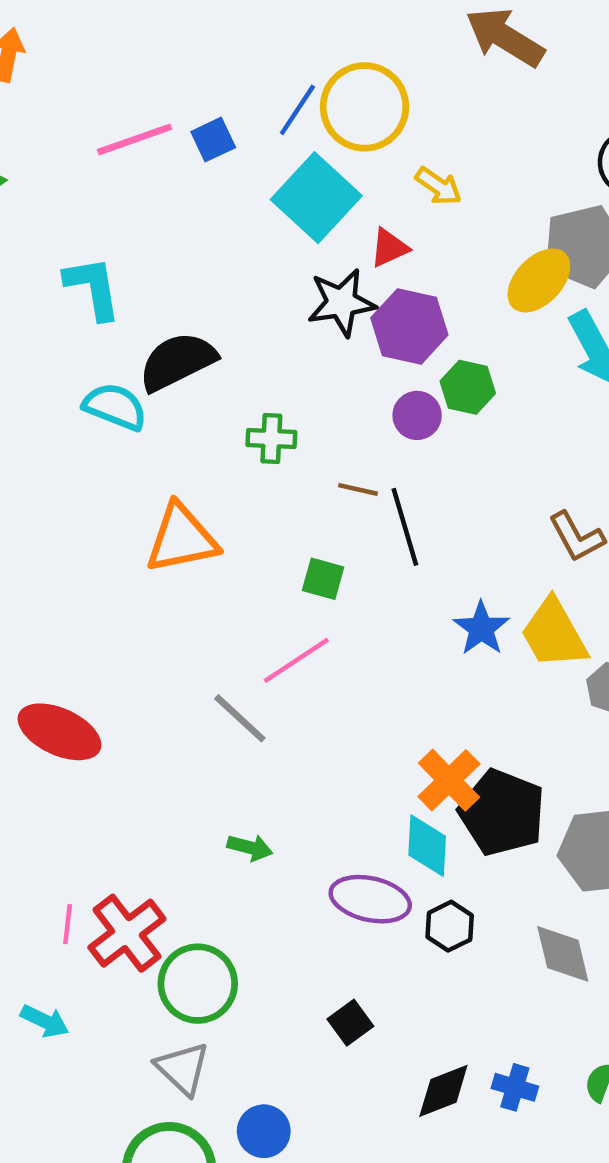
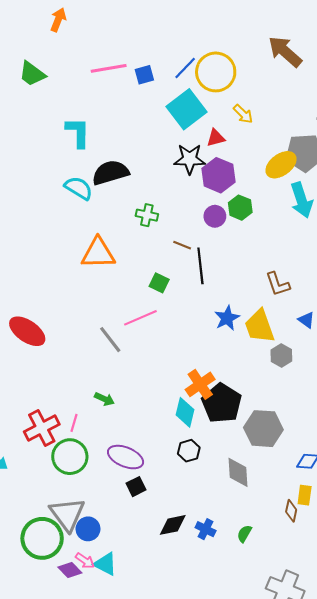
purple ellipse: (370, 899) -> (126, 457), moved
pink line: (68, 924) -> (74, 423), moved
gray triangle: (183, 1068) -> (67, 514), moved, size x1.4

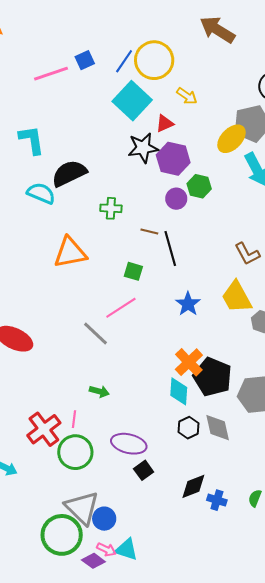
blue square: (144, 75) -> (85, 60), moved
blue star: (227, 318) -> (188, 304), moved
gray diamond: (238, 472) -> (218, 428), moved
black diamond: (173, 525) -> (193, 486), moved

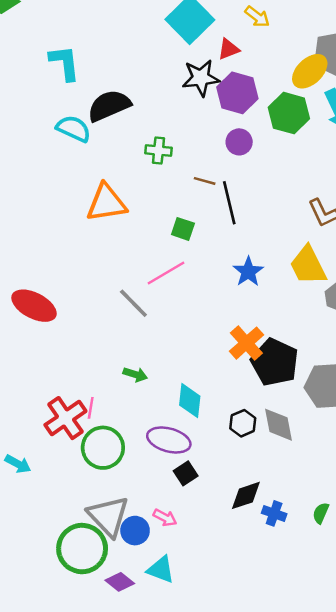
green hexagon: (199, 186) -> (289, 113), moved, size x1.4
cyan diamond: (179, 391) -> (190, 401), moved
pink line: (74, 419) -> (91, 408), moved
pink arrow: (106, 549) -> (165, 518), moved

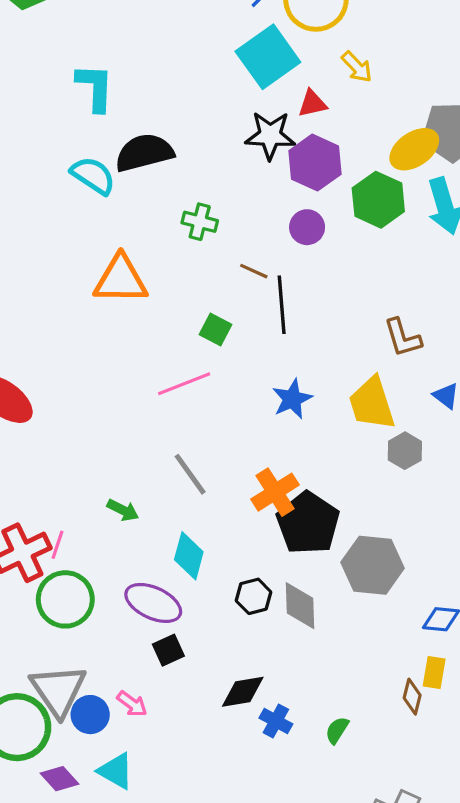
gray line: (133, 303) -> (190, 474), moved

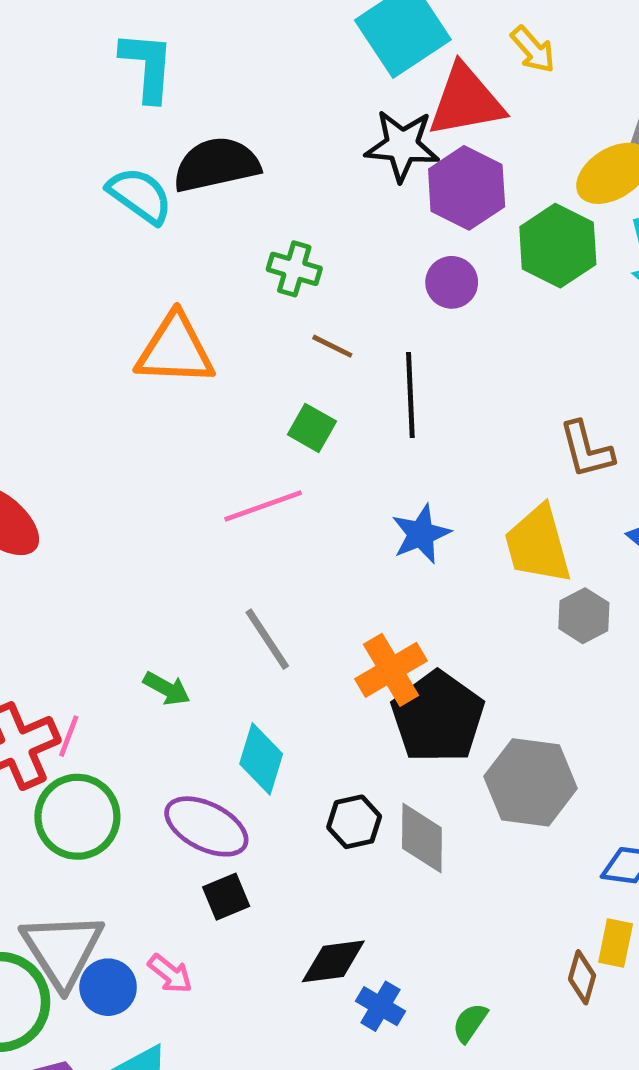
red triangle: (312, 103) -> (466, 101), size x1.8
brown line: (254, 271) -> (332, 346), moved

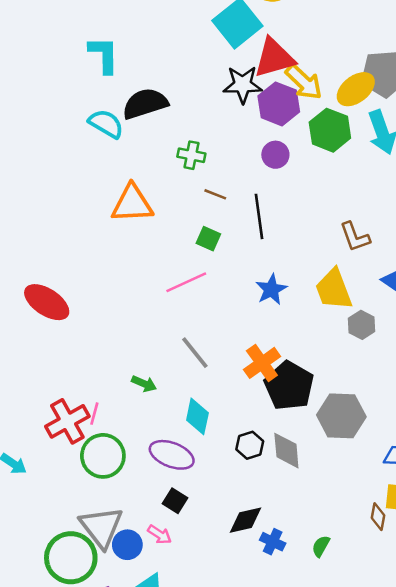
yellow arrow: (533, 49) -> (304, 82), moved, size x1.5
black square: (226, 897) -> (175, 501), moved, turned -30

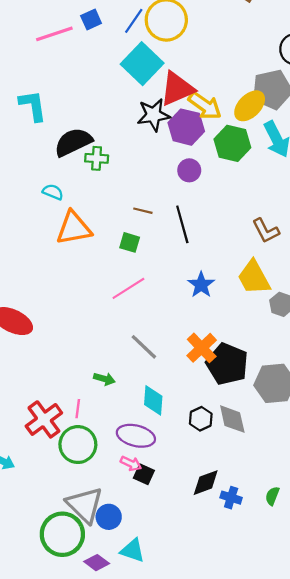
cyan semicircle: (106, 124) -> (53, 192), moved, size x0.7
green cross: (191, 155) -> (97, 158), moved
green square: (208, 239) -> (130, 242), moved
pink line: (94, 414) -> (78, 409), moved
pink arrow: (160, 535) -> (131, 463), moved

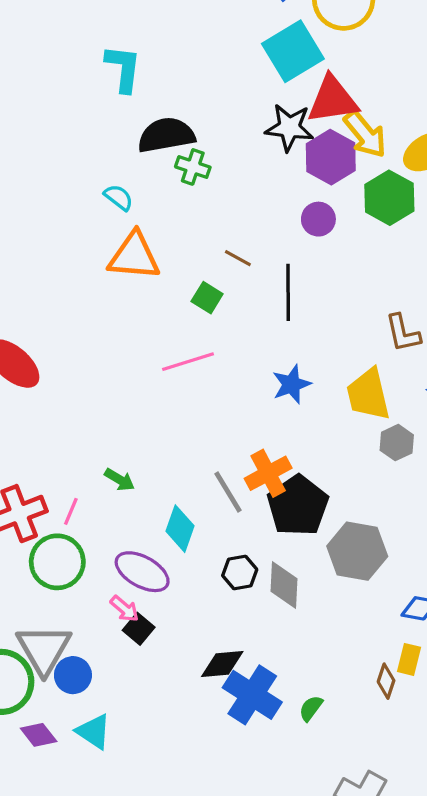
gray line: (144, 347) -> (228, 492), moved
blue cross: (231, 498) -> (252, 695), size x1.8

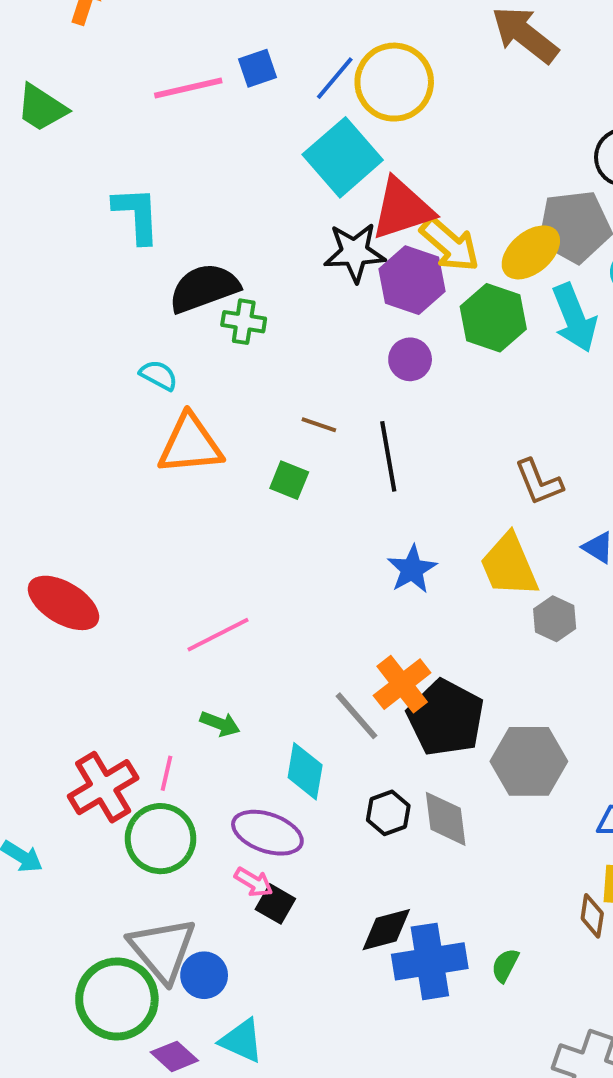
pink line: (188, 362) -> (218, 635), moved
blue cross: (252, 695) -> (430, 961), turned -32

